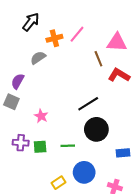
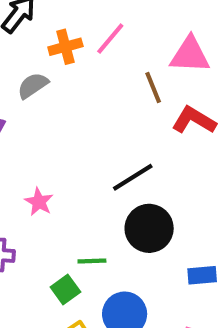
green square: (40, 147) -> (65, 290), moved, turned -32

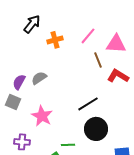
pink line: (110, 39) -> (88, 36), moved
gray semicircle: (33, 86) -> (39, 78), moved
pink star: (39, 202) -> (42, 116), size x1.5

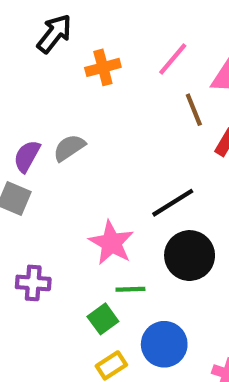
pink star: (42, 116) -> (111, 243), moved

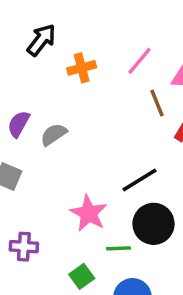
purple semicircle: (27, 156) -> (19, 124), moved
green line: (130, 289) -> (118, 248), moved

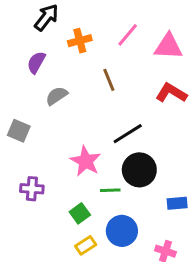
brown line: (157, 103) -> (109, 80), moved
purple semicircle: (19, 124) -> (36, 62), moved

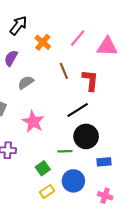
orange cross: (80, 41) -> (43, 42), turned -35
red L-shape: (171, 93) -> (90, 80), moved, turned 65
pink star: (86, 161) -> (33, 122), moved
blue rectangle: (177, 203) -> (104, 162), moved

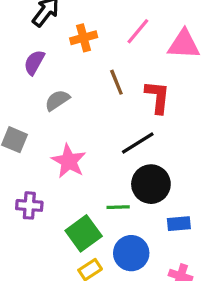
orange cross: (43, 42) -> (84, 38), turned 35
green square: (43, 168) -> (84, 233), size x1.5

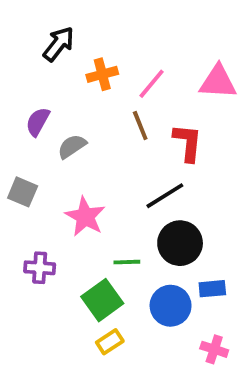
pink line: (138, 31) -> (152, 84), moved
purple semicircle: (34, 62) -> (38, 122), moved
green line: (118, 207) -> (127, 262), moved
blue circle: (131, 253) -> (171, 306), moved

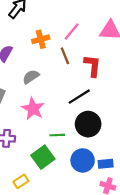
orange cross: (102, 74) -> (41, 39), moved
gray semicircle: (72, 146) -> (31, 77), moved
blue rectangle: (212, 289) -> (106, 164), moved
yellow rectangle: (110, 342) -> (21, 181), moved

